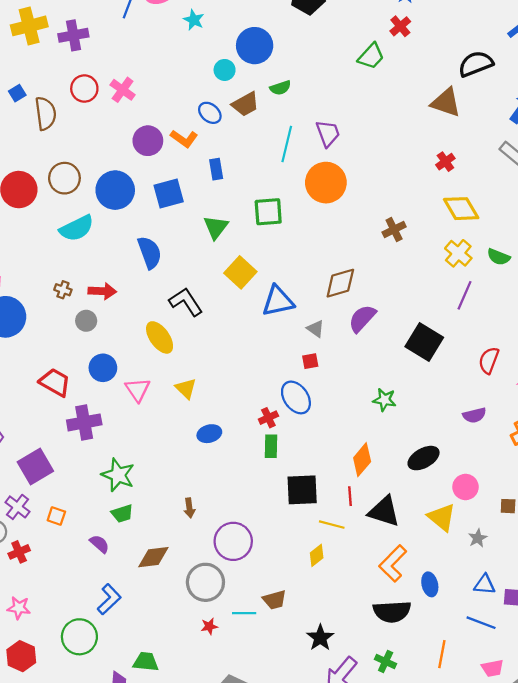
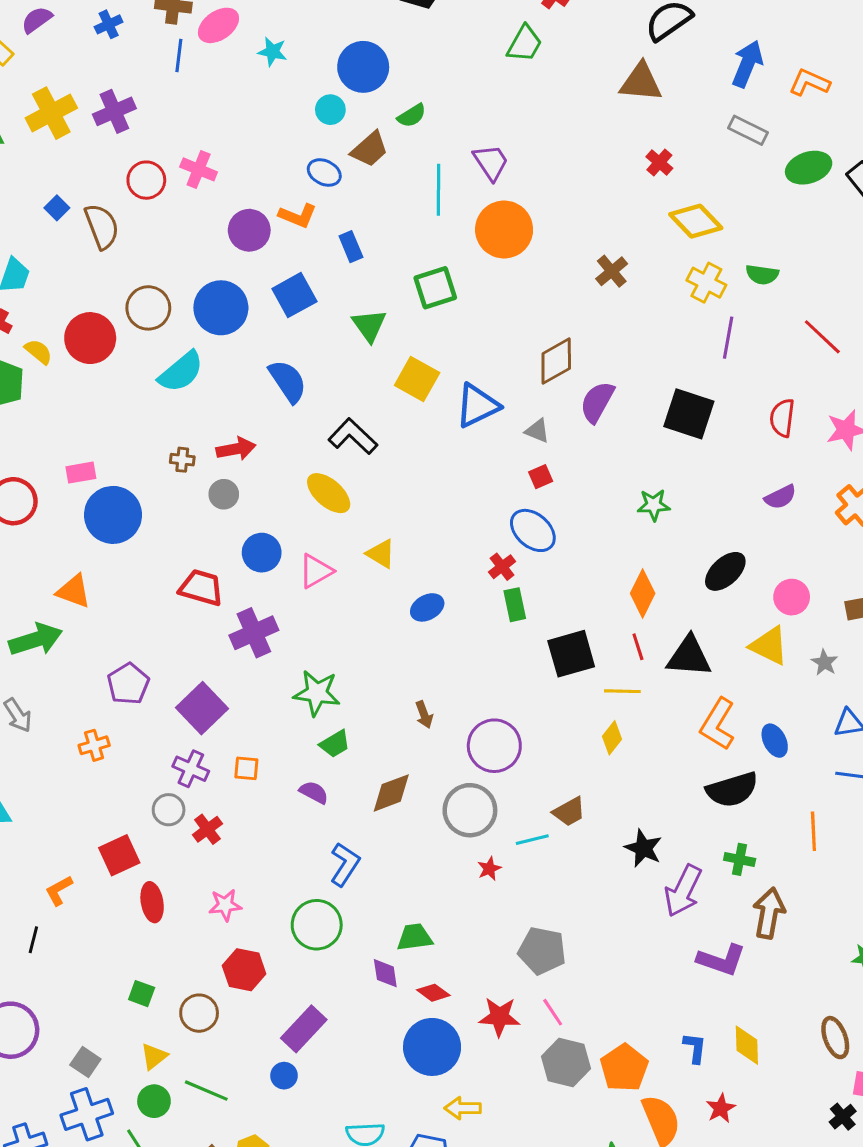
pink triangle: (138, 390) -> (316, 571), turned 48

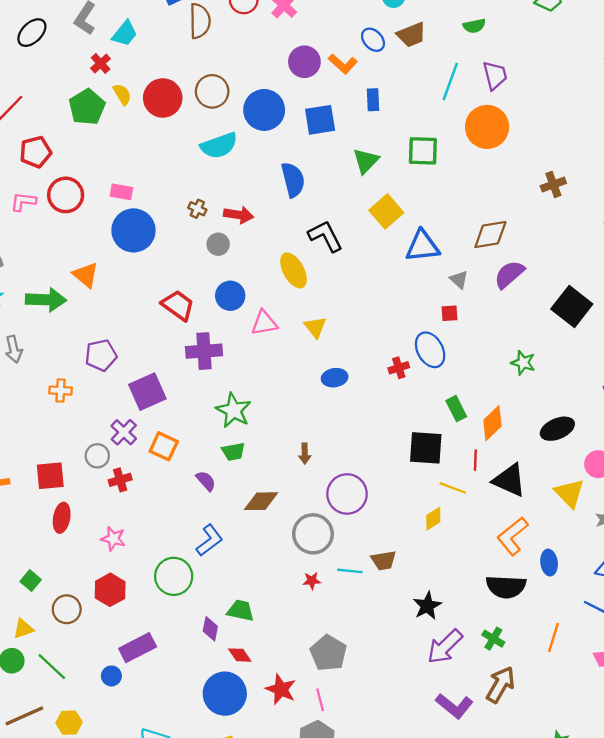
green semicircle: (412, 116) -> (474, 26), moved
green rectangle: (515, 605) -> (456, 409), moved, turned -35
orange square: (246, 768) -> (164, 446), size x1.4

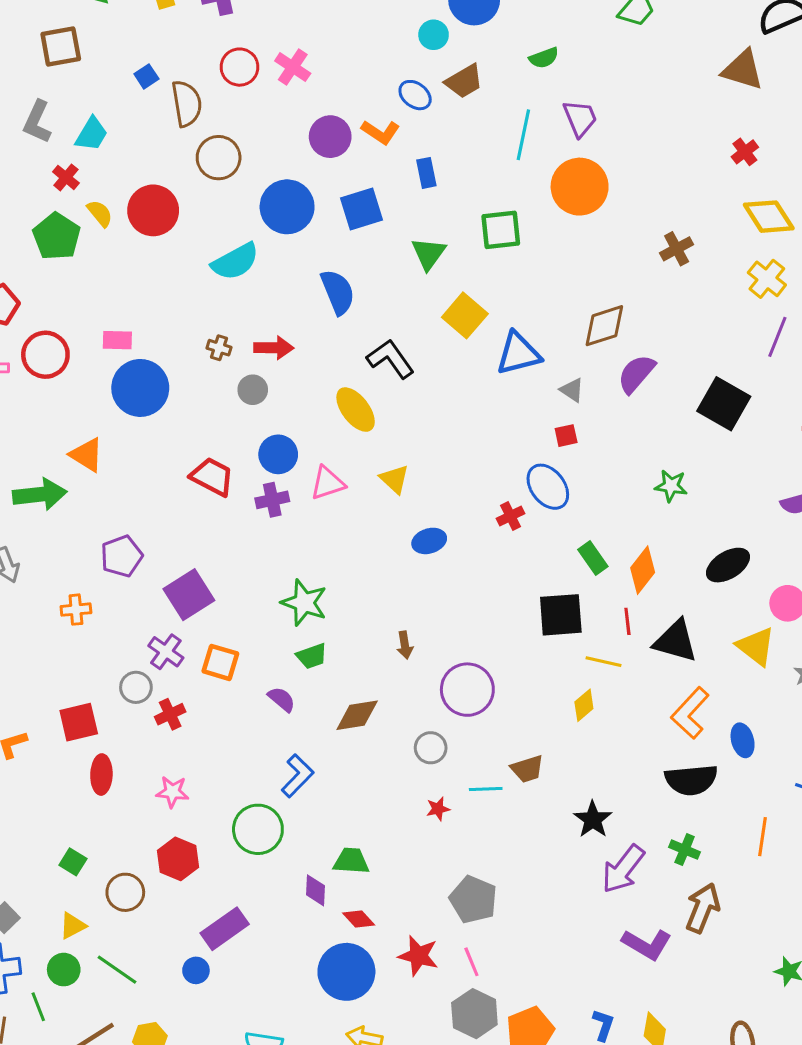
brown circle: (212, 91) -> (219, 158), moved
purple cross: (204, 351) -> (272, 500), moved, size x0.7
gray circle: (313, 534) -> (431, 748), size x0.6

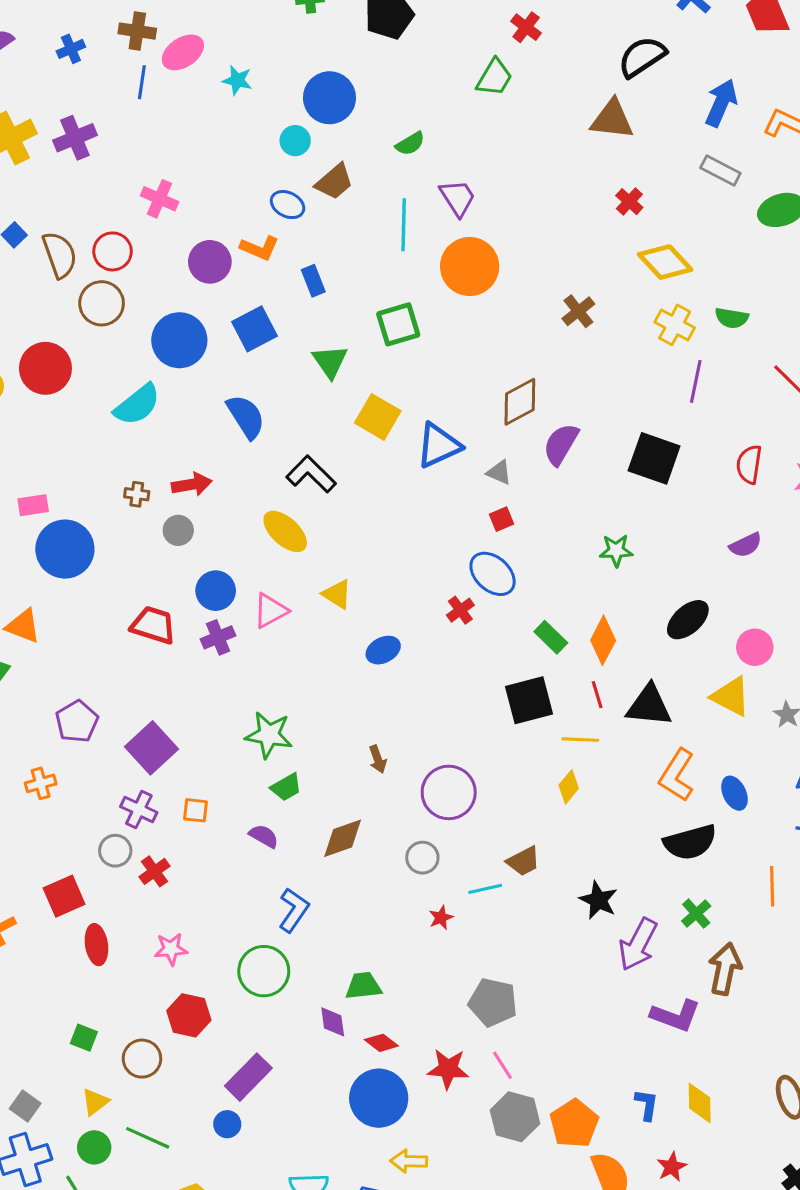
red circle: (239, 67) -> (113, 251), moved
orange square: (220, 662) -> (195, 810), size x0.7
green cross: (685, 850) -> (696, 914), turned 36

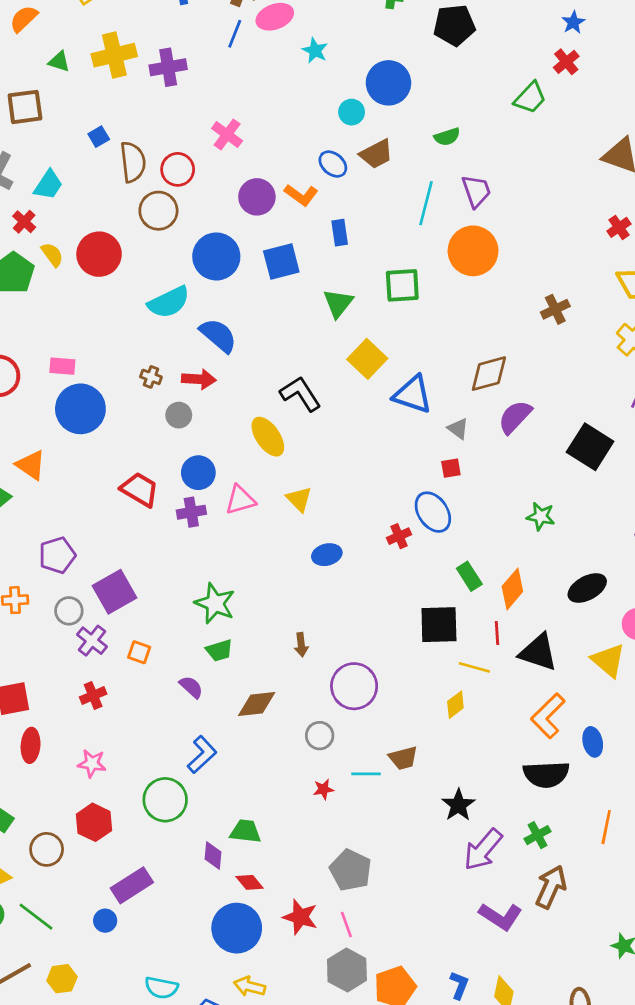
blue semicircle: (246, 417) -> (218, 335), moved, turned -30
blue triangle: (439, 445) -> (413, 394), turned 30
gray circle: (115, 851) -> (69, 611), moved

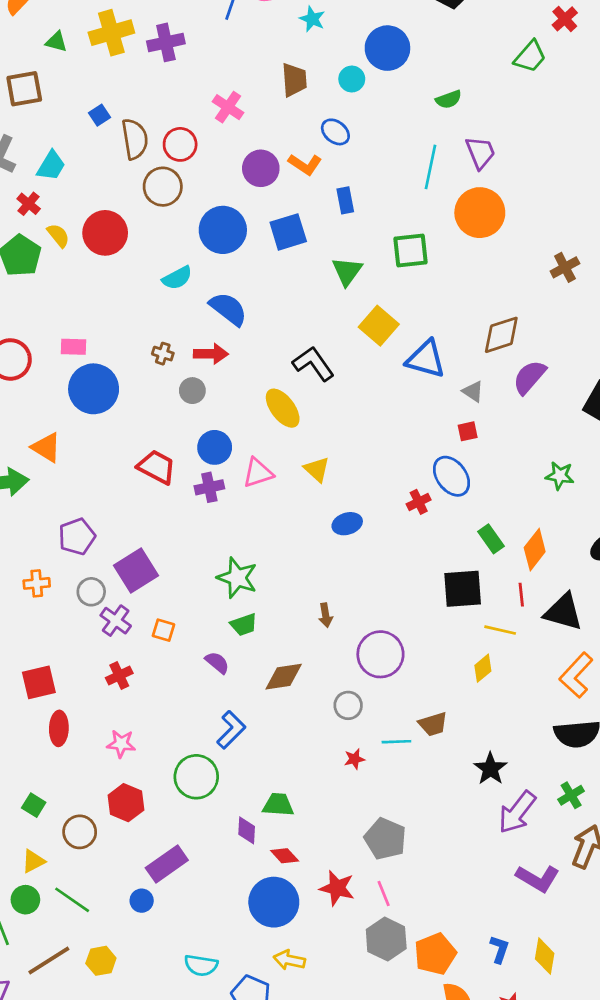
brown trapezoid: (376, 154) -> (294, 80), moved, turned -64
cyan semicircle: (169, 302) -> (177, 278), size x0.7

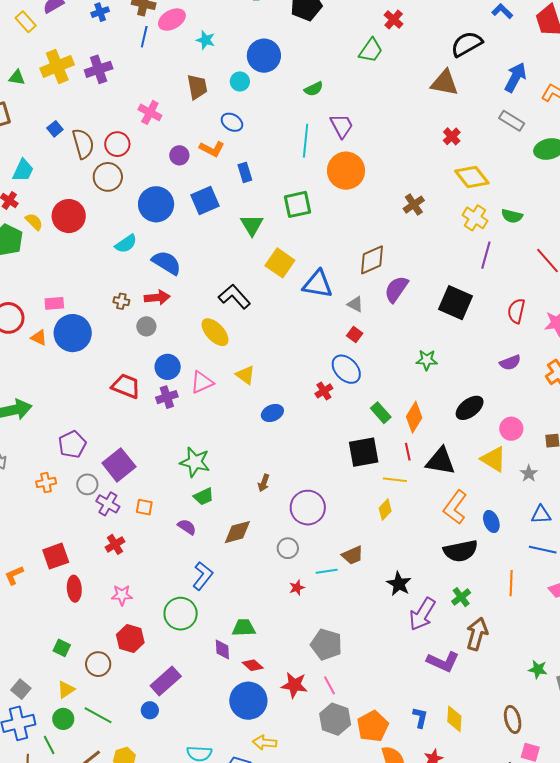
purple circle: (261, 168) -> (179, 155), size x0.7
red square: (468, 431) -> (355, 334), turned -35
orange triangle: (46, 447) -> (39, 338), moved, size x0.7
brown arrow: (326, 615) -> (264, 483), turned 36

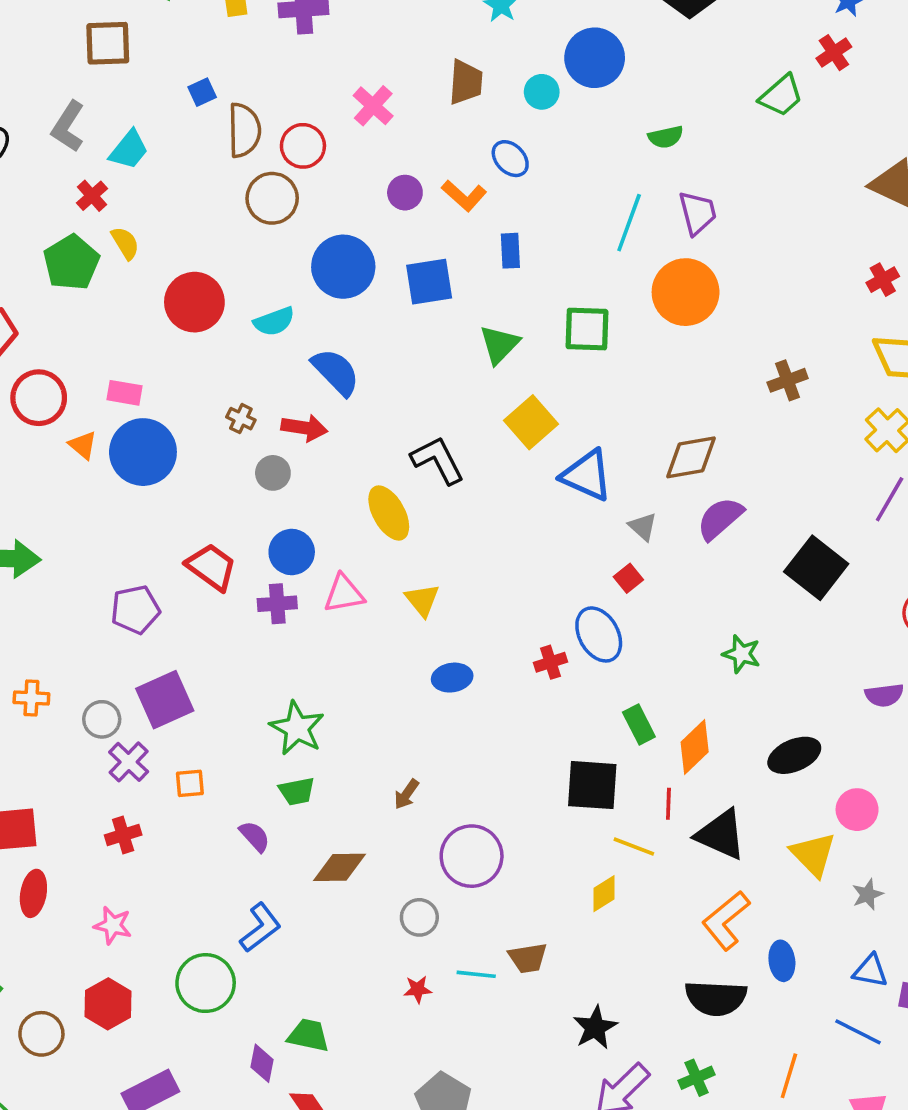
red circle: (69, 216) -> (194, 302), moved
purple pentagon: (72, 444) -> (135, 610), moved
orange square: (144, 507) -> (190, 783), turned -30

